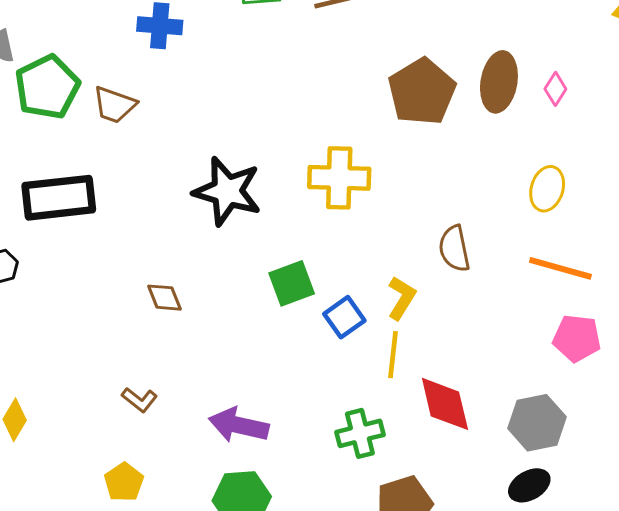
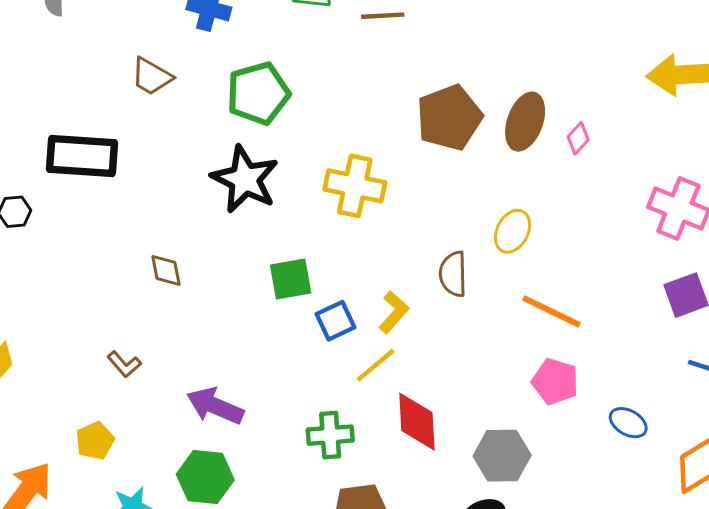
green pentagon: (47, 87) -> (258, 93), moved
yellow ellipse: (547, 189) -> (513, 231), moved
yellow line: (393, 355) -> (376, 365), turned 33

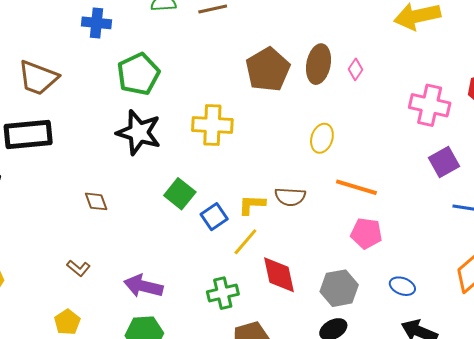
brown trapezoid: (152, 76) -> (38, 78), moved, size x1.4
brown semicircle: (453, 274) -> (290, 197), moved, turned -76
green square: (291, 279) -> (180, 194), turned -32
yellow L-shape: (394, 312) -> (252, 205), turned -120
blue ellipse: (628, 423) -> (402, 286), moved

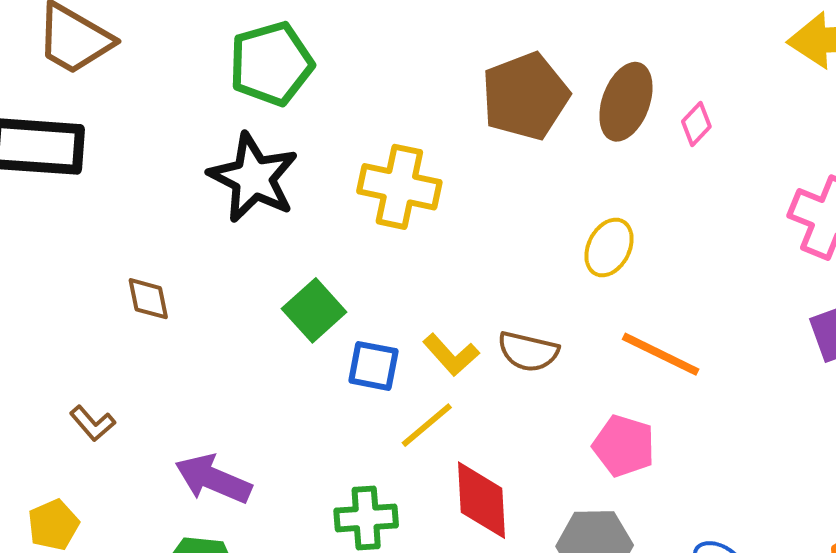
yellow L-shape: (252, 205) -> (451, 355), turned -144
blue square: (214, 217) -> (373, 366), turned 36
pink pentagon: (366, 233) -> (624, 446), moved

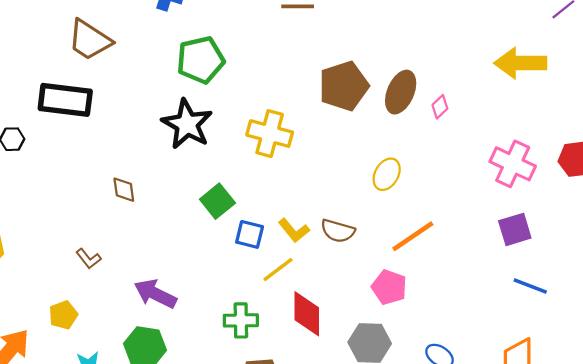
orange line: (661, 354) -> (413, 236), turned -63

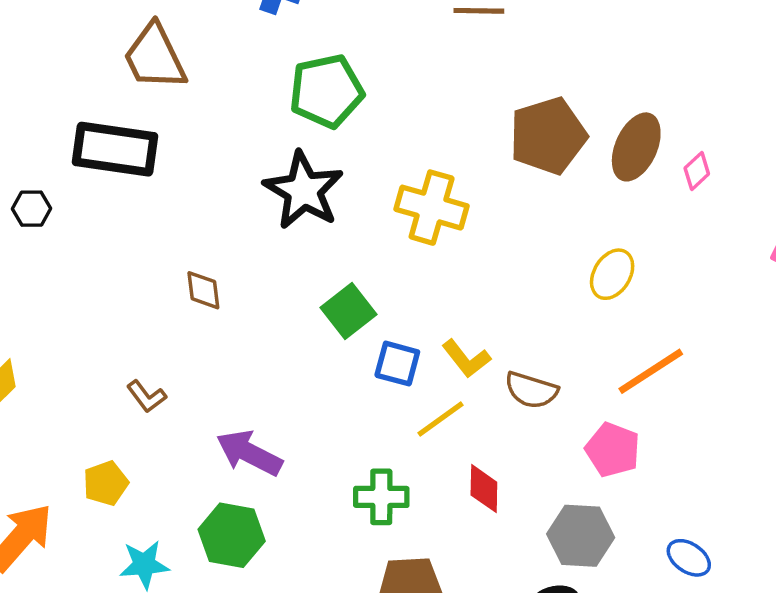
brown trapezoid: (90, 40) -> (155, 57), turned 30
brown semicircle: (338, 231) -> (531, 390), moved
red diamond: (307, 314) -> (484, 489), size x0.7

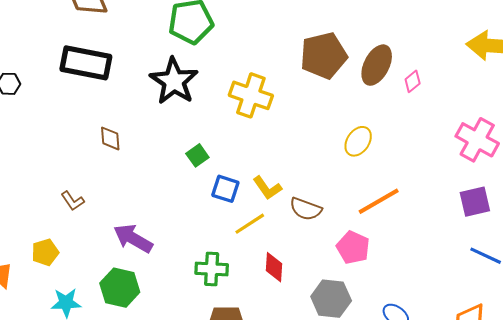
black rectangle: (115, 149) -> (86, 63), moved
green square: (349, 311) -> (197, 155), size x0.7

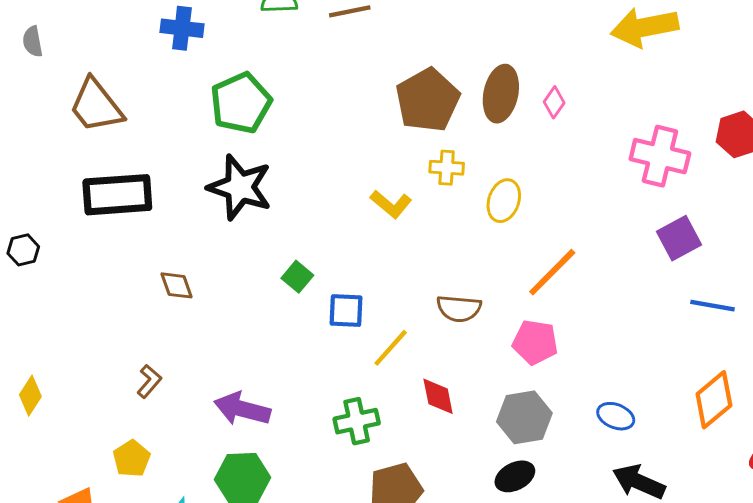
yellow cross: (251, 95) -> (447, 168), moved, size x0.6
yellow L-shape: (267, 188) -> (391, 204), moved
brown L-shape: (73, 201) -> (149, 381), turned -90

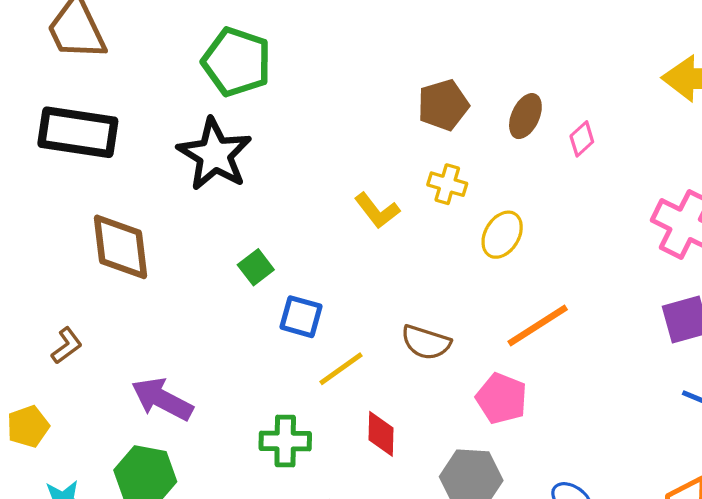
brown ellipse: (501, 94) -> (525, 116), size x0.7
brown pentagon: (428, 100) -> (443, 105), size x0.7
green pentagon: (241, 103) -> (237, 62), turned 30
brown diamond: (177, 285) -> (121, 247), size x1.8

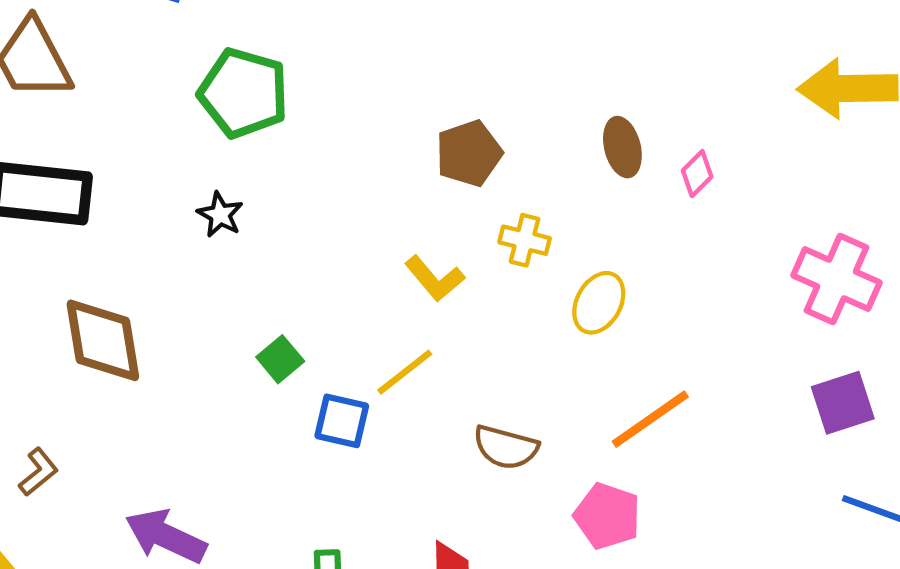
brown pentagon: (443, 105) -> (469, 153), moved
brown ellipse: (525, 116) -> (622, 147), turned -36
black star: (215, 154) -> (220, 215), size x0.5
yellow line: (341, 369) -> (405, 372), moved

